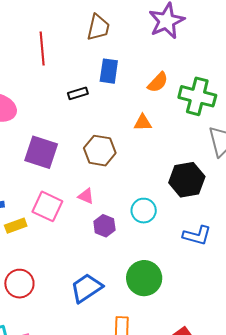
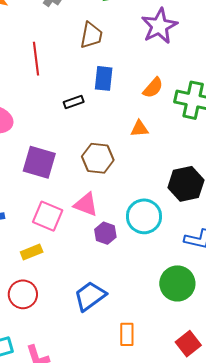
pink triangle: (86, 196) -> (86, 204), size x1.5
cyan circle: (144, 211) -> (144, 216), size x1.4
yellow rectangle: (16, 226) -> (32, 252), moved
green circle: (144, 278) -> (177, 283), moved

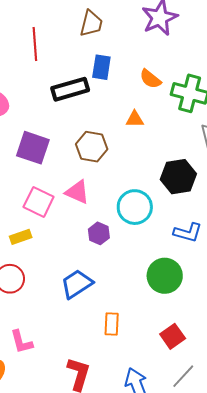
orange semicircle: (153, 88) -> (150, 79), turned 85
black rectangle: (74, 102) -> (70, 89), size x1.8
purple hexagon: (105, 233) -> (99, 233), moved

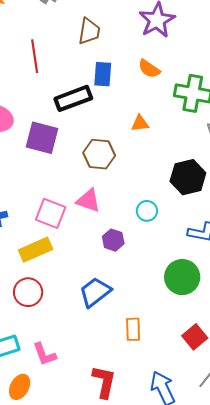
orange semicircle: (150, 79) -> (149, 69), moved
purple square: (33, 148) -> (42, 138), moved
cyan circle: (135, 207) -> (147, 211), size x0.6
yellow rectangle: (21, 237) -> (36, 250), size x1.5

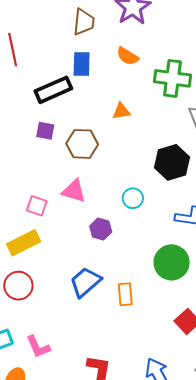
brown trapezoid: (89, 31) -> (84, 22), moved
purple square: (42, 138) -> (45, 131), moved, size x0.6
pink square: (51, 213) -> (37, 206), size x0.7
orange rectangle: (133, 329) -> (125, 294), moved

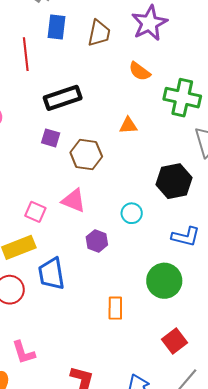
blue rectangle: (82, 64) -> (56, 27), moved
blue trapezoid: (85, 282) -> (51, 274), moved, turned -64

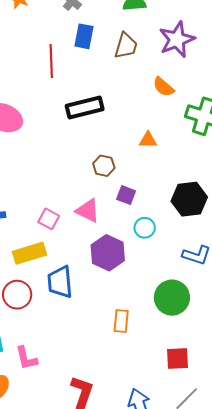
purple square: (51, 138) -> (126, 195), moved
brown hexagon: (86, 155) -> (104, 166), size x0.7
purple hexagon: (97, 241) -> (108, 253), size x1.6
red square: (174, 341) -> (177, 358), turned 30

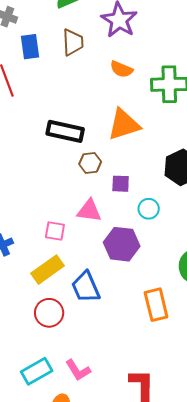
black rectangle: (85, 108) -> (65, 131), moved, turned 45
orange triangle: (148, 140) -> (124, 125), size x1.8
orange rectangle: (121, 321) -> (156, 305), size x1.4

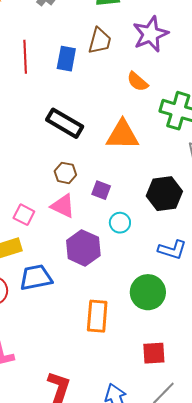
blue rectangle: (30, 47) -> (66, 59), moved
brown hexagon: (90, 163) -> (65, 173), moved
blue trapezoid: (86, 287) -> (36, 278), turned 84

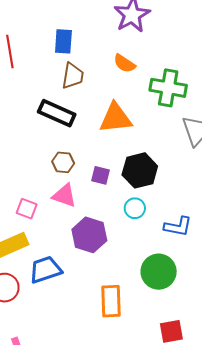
brown trapezoid: (100, 41) -> (73, 76), moved
blue rectangle: (66, 59) -> (63, 41), moved
black hexagon: (164, 194) -> (140, 170), moved
cyan circle: (120, 223) -> (135, 208), moved

